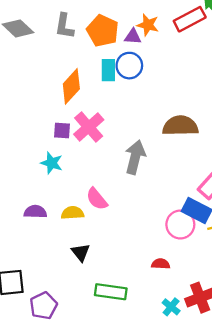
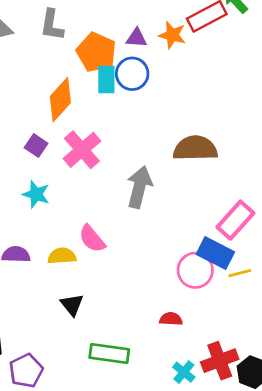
orange star: (148, 25) -> (172, 35), moved
orange pentagon: (103, 31) -> (96, 52), moved
purple square: (62, 130) -> (36, 145), moved, turned 30

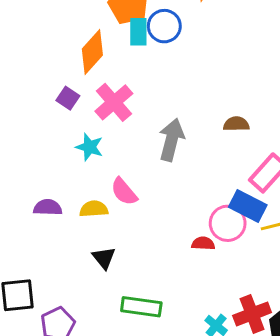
brown semicircle: (195, 148) -> (236, 124), moved, size x0.6
cyan star: (36, 194) -> (89, 147), moved
red semicircle: (171, 319) -> (203, 243), moved

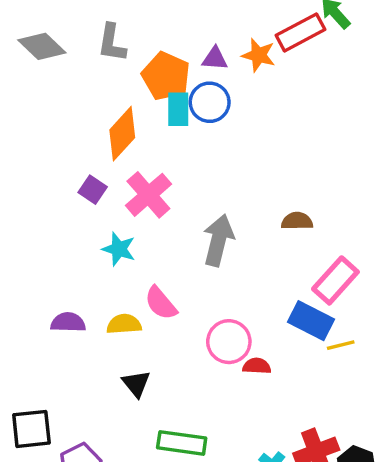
pink circle: (228, 223) -> (229, 342), moved

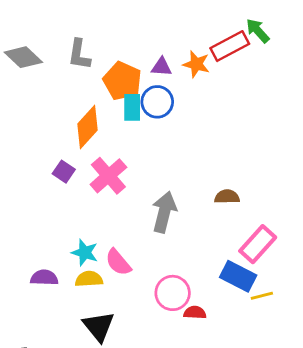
cyan star: (119, 249) -> (85, 253), moved
black triangle: (136, 384) -> (99, 326), size x1.4

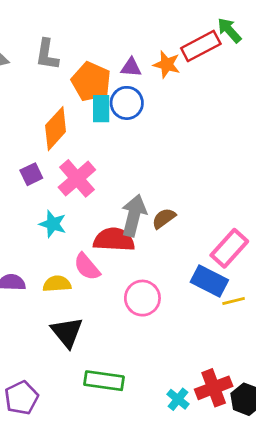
purple square: (64, 172) -> (31, 174), turned 30
brown semicircle: (227, 197) -> (164, 218), moved, turned -35
cyan star: (85, 253) -> (53, 224), moved
red semicircle: (195, 313) -> (114, 240), moved, size x1.8

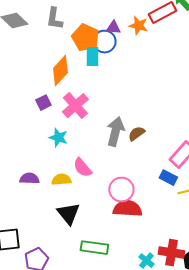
blue circle: (127, 103) -> (104, 42), moved
red semicircle: (114, 240) -> (127, 209), moved
blue rectangle: (209, 281) -> (168, 178), size x0.7
red cross: (214, 388) -> (171, 253), turned 30

